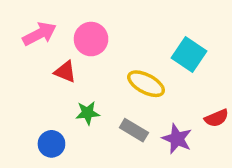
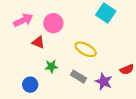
cyan square: (189, 55) -> (106, 13), moved

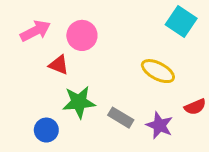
cyan square: (106, 13) -> (181, 21), moved
yellow ellipse: (86, 49) -> (158, 71), moved
green star: (51, 66) -> (79, 102), size x1.5

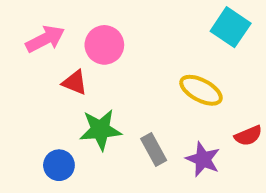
gray rectangle: (121, 118) -> (154, 149), turned 30

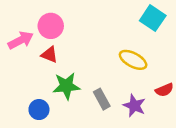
pink arrow: (45, 39) -> (21, 40), moved
pink circle: (104, 45) -> (51, 26), moved

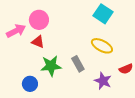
cyan square: (153, 18) -> (103, 14), moved
gray rectangle: (102, 99) -> (78, 64), moved

